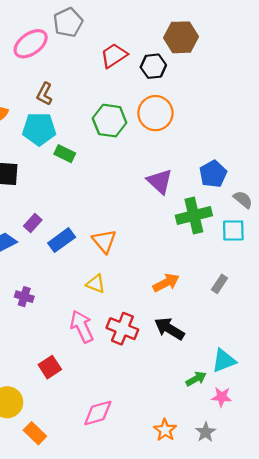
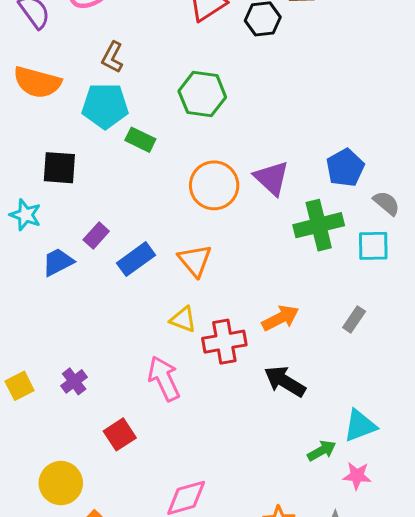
orange circle: (155, 113) -> (214, 185), moved
purple cross: (24, 297) -> (74, 381), moved, turned 36
red cross: (122, 329) -> (224, 342), moved, turned -32

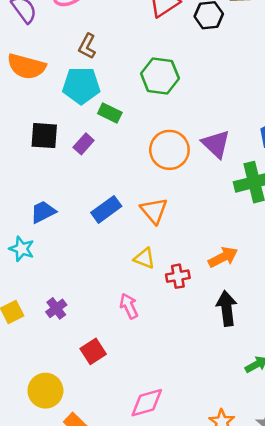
cyan star: (25, 215) -> (22, 249), moved
purple rectangle: (96, 235) -> (84, 144), moved
red cross: (224, 342) -> (178, 276), size x0.7
pink arrow: (164, 378) -> (129, 306), size x0.7
black arrow: (285, 381) -> (227, 308), turned 52

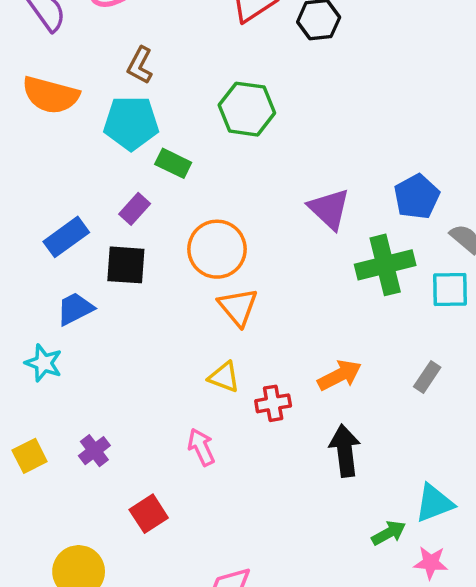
black square: (44, 136) -> (126, 265), moved
orange circle: (169, 150) -> (217, 249), moved
blue rectangle: (106, 209) -> (66, 237), moved

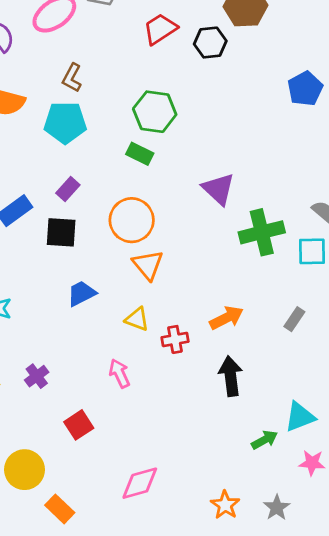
green rectangle: (173, 163) -> (140, 154), moved
blue pentagon: (417, 197) -> (305, 89), moved
blue trapezoid: (75, 309) -> (81, 293), moved
pink star: (431, 563) -> (312, 463), moved

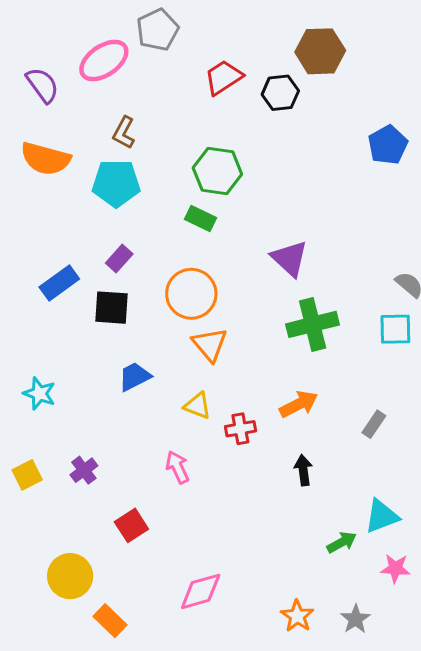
green cross: (262, 232) -> (313, 324), moved
gray rectangle: (294, 319) -> (374, 424), moved
black arrow: (231, 376) -> (303, 470), size x0.7

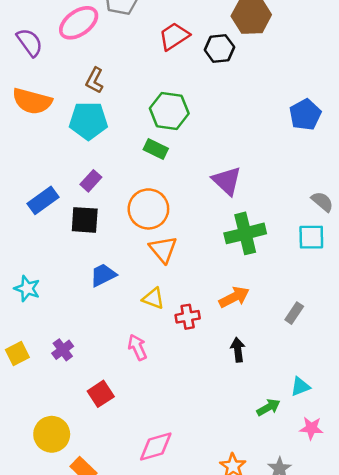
blue pentagon: (388, 145) -> (305, 115), moved
cyan triangle: (382, 516) -> (300, 387), size x0.7

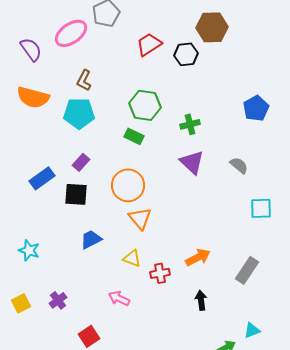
gray semicircle: (322, 202) -> (239, 165), moved
green cross: (245, 233) -> (190, 124), moved, size x0.6
gray rectangle: (294, 313) -> (247, 270), size x1.5
pink arrow: (137, 347) -> (119, 298), turned -40

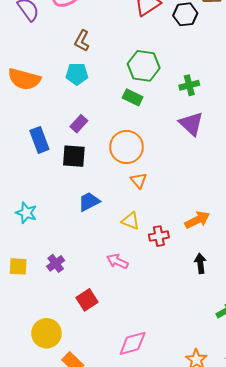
orange semicircle: (33, 97) -> (24, 79), moved
cyan pentagon: (79, 113) -> (77, 74), size x0.7
blue rectangle: (42, 178) -> (39, 140), turned -75
orange triangle: (140, 218) -> (139, 180), size x0.7
yellow square: (21, 303) -> (18, 266), turned 30

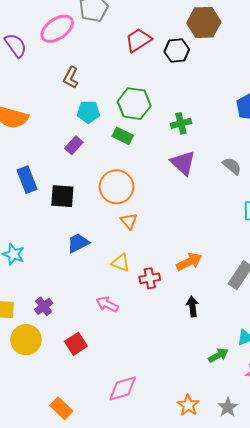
cyan pentagon: (77, 74) -> (88, 112), moved
purple rectangle: (79, 124) -> (74, 145), moved
yellow circle: (46, 333) -> (26, 340), moved

